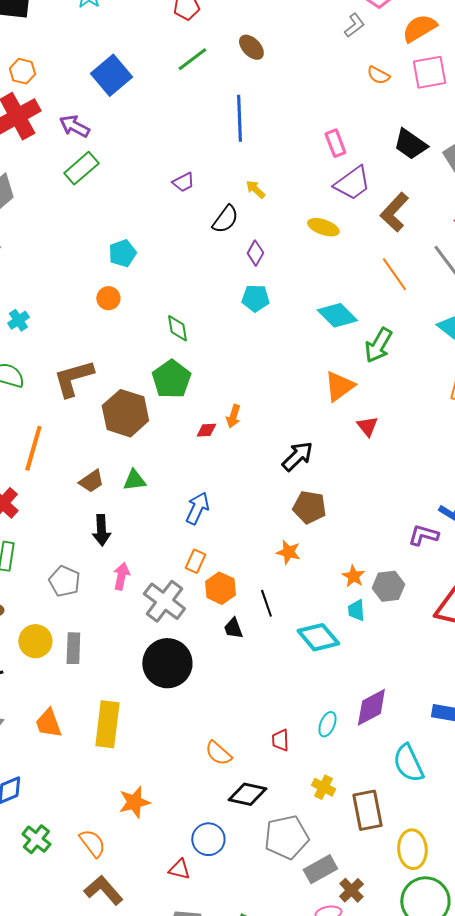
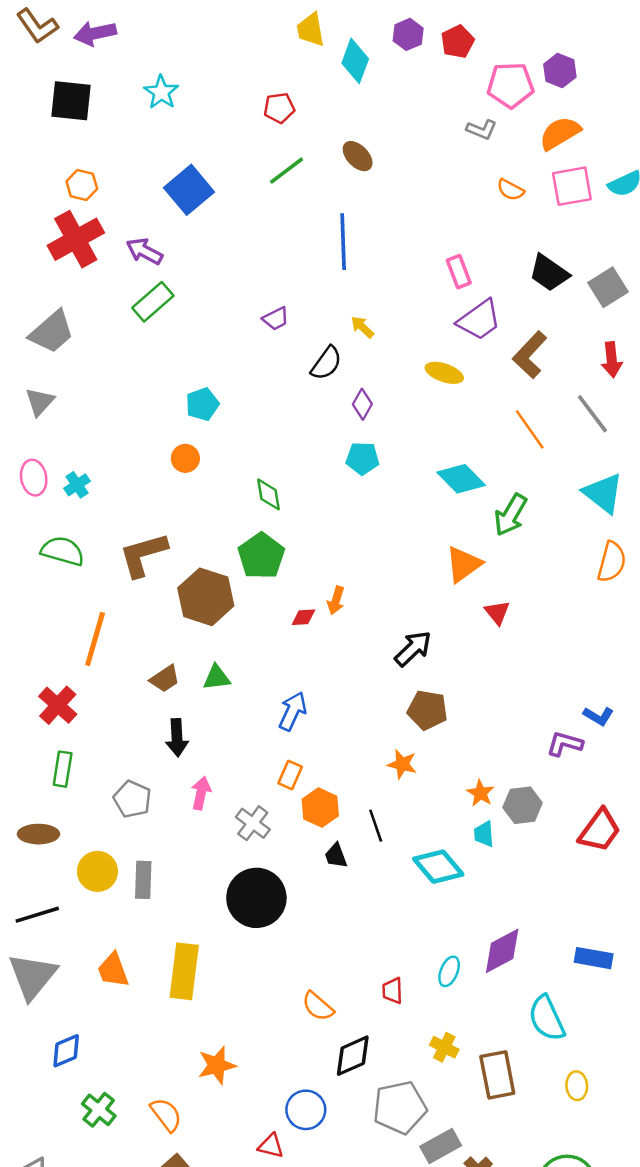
gray L-shape: (354, 25) -> (482, 130), turned 60
gray cross: (164, 601) -> (253, 823), size x0.7
black diamond: (247, 794) -> (353, 1056), turned -36
yellow ellipse: (412, 849) -> (577, 1086), moved, size x0.6

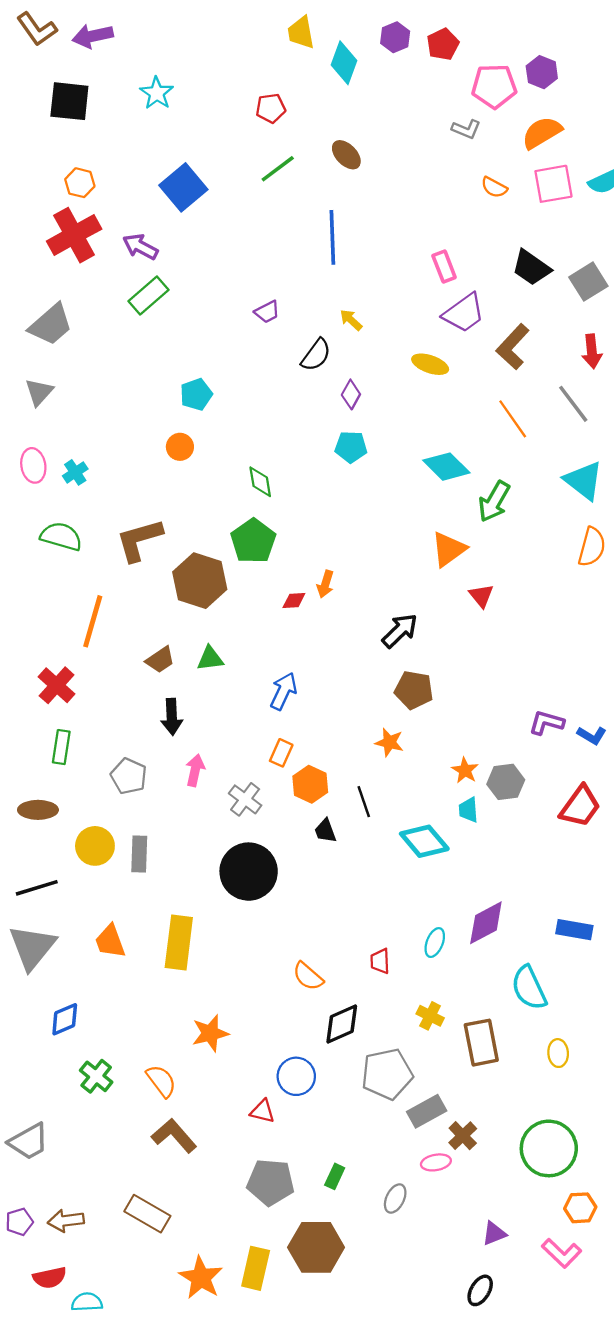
blue L-shape: (598, 716) -> (592, 735), moved

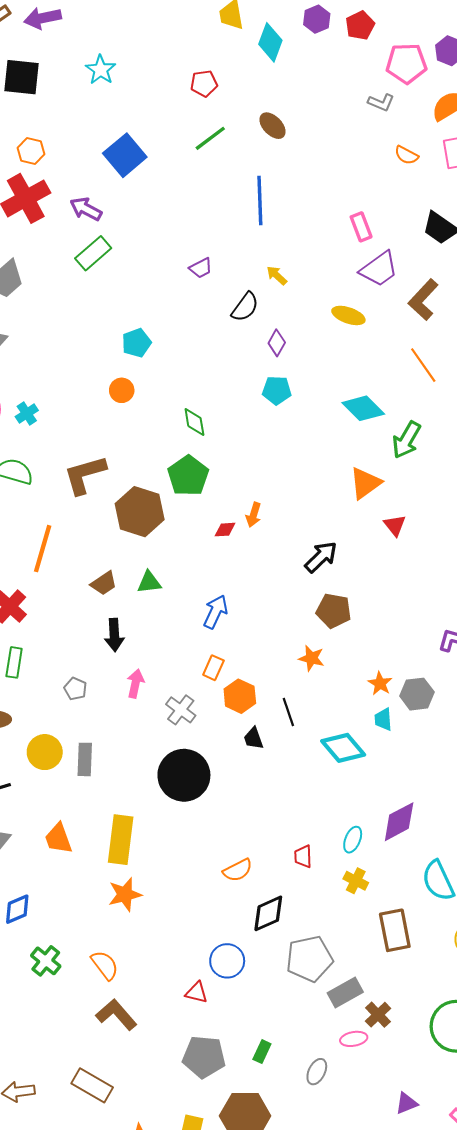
gray pentagon: (129, 776) -> (75, 689), size x0.7
orange semicircle: (308, 976) -> (238, 870), turned -68
yellow cross: (430, 1016) -> (356, 881), moved
orange star: (210, 1033) -> (125, 894), moved

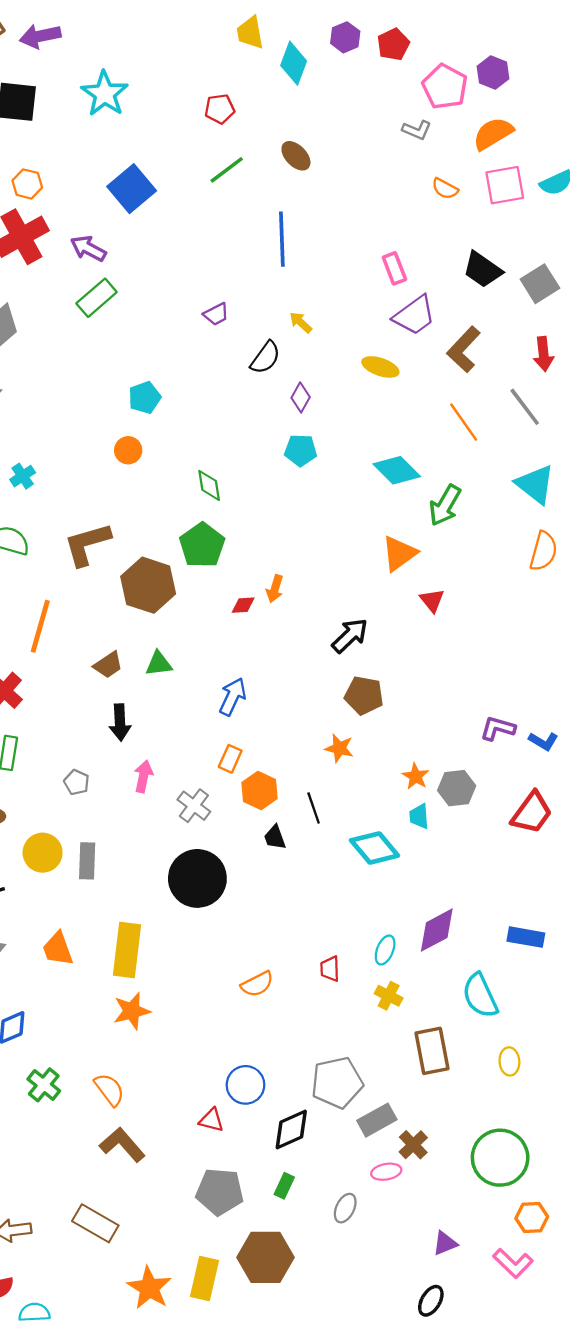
pink pentagon: (406, 63) -> (445, 87), turned 30
cyan star: (101, 70) -> (105, 94), size x1.4
black diamond: (268, 913) -> (291, 1129), moved

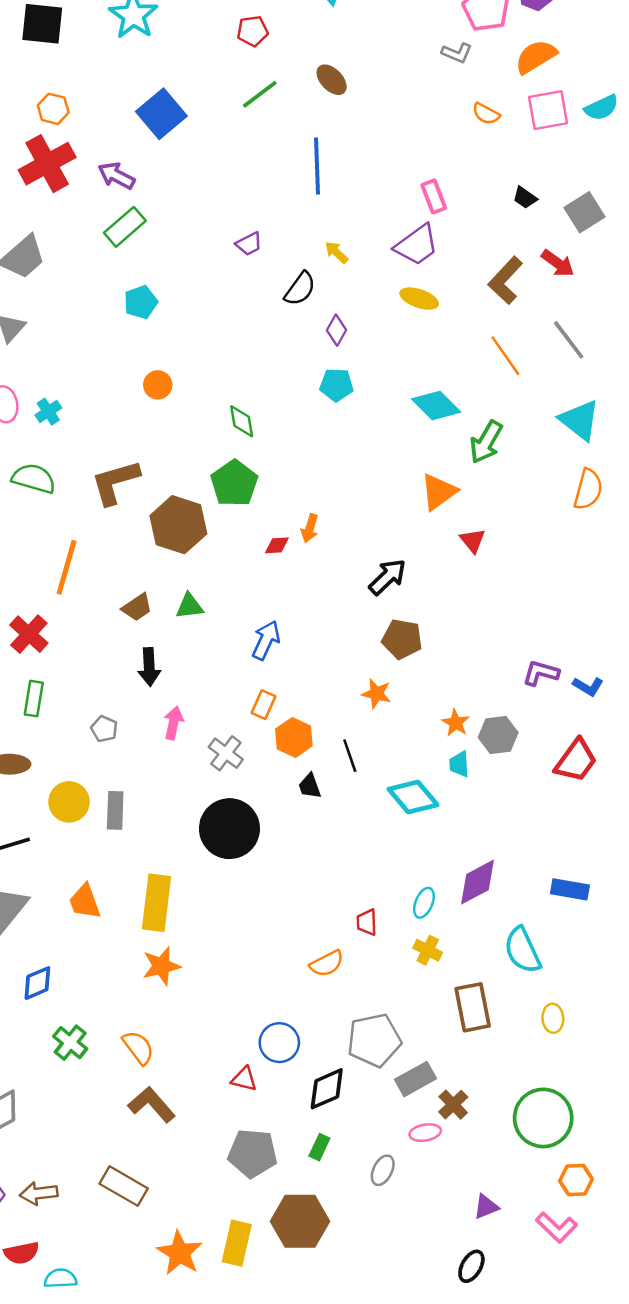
black trapezoid: (482, 270) -> (525, 198), size x0.6
purple trapezoid: (414, 315) -> (417, 245), moved
red arrow: (543, 354) -> (558, 263), moved, turned -48
cyan pentagon: (145, 397) -> (141, 302), moved
orange semicircle: (257, 984) -> (327, 964), moved

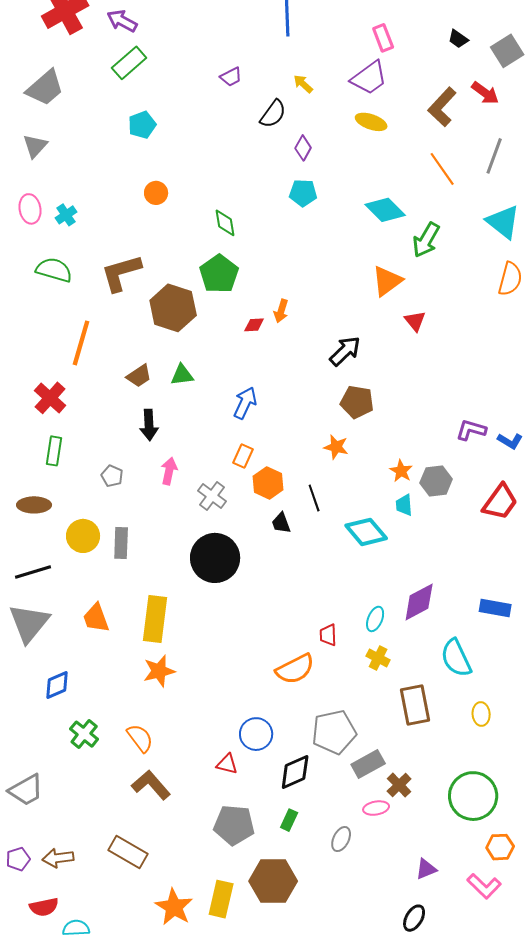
gray line: (569, 340) -> (494, 156), turned 57
orange semicircle: (327, 964) -> (295, 669), size x1.4

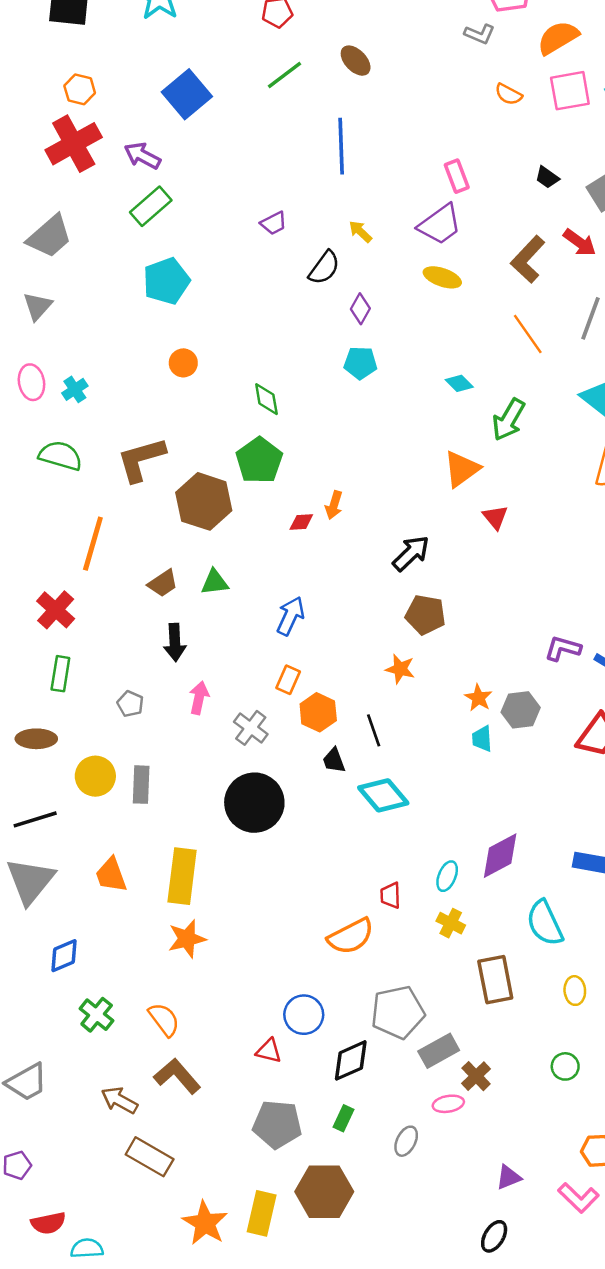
cyan pentagon: (142, 125) -> (166, 281), size x1.4
cyan diamond: (385, 210) -> (459, 383), size x0.6
cyan diamond: (366, 532) -> (383, 795), moved
green circle: (473, 796) -> (565, 1066), moved, size x0.5
brown arrow: (58, 858) -> (119, 1100), moved, turned 36

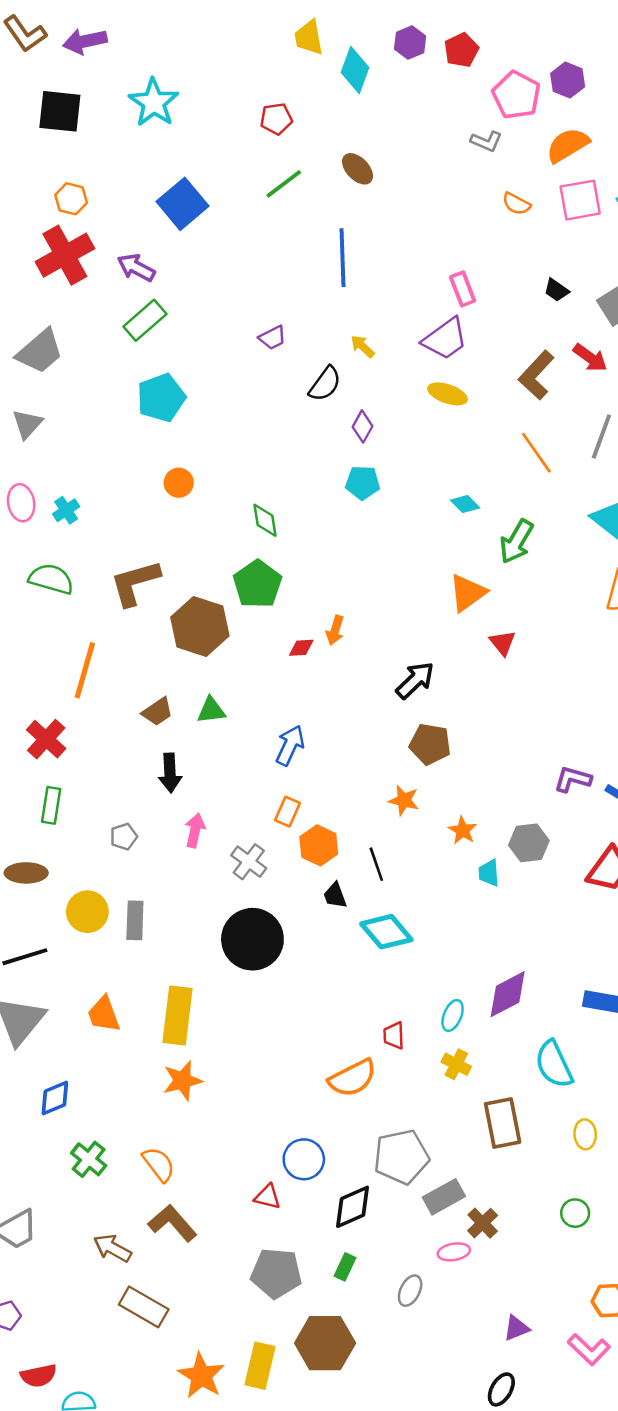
orange star: (478, 698) -> (463, 830), moved
gray pentagon: (130, 704) -> (124, 837), turned 30

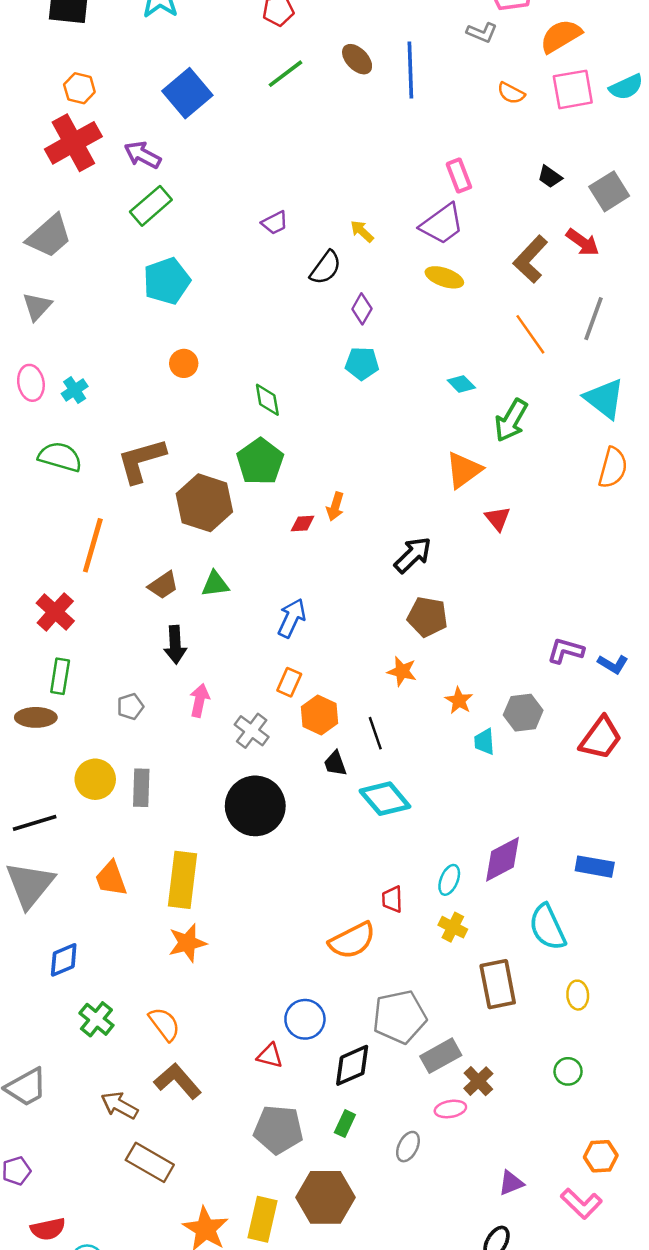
blue line: (343, 258) -> (410, 70), moved
brown ellipse: (26, 873) -> (36, 717), moved

